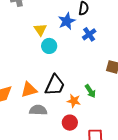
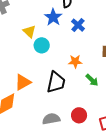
orange triangle: (29, 90) -> (23, 82), moved
orange star: (74, 101) -> (75, 61), moved
gray semicircle: (38, 110) -> (51, 119), moved

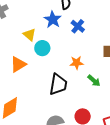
orange triangle: (23, 82) -> (18, 64), moved

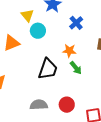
blue cross: (78, 26) -> (76, 23), moved
green arrow: (94, 81) -> (76, 68), moved

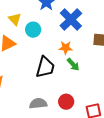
yellow triangle: (27, 15) -> (15, 19), moved
blue cross: (76, 23) -> (71, 20), size x1.6

